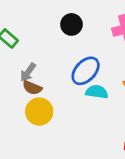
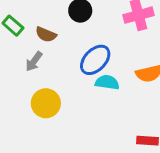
brown semicircle: (32, 88) -> (46, 34), moved

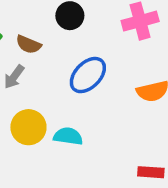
cyan semicircle: (107, 82) -> (68, 136), moved

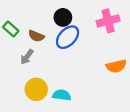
blue ellipse: (88, 75) -> (68, 37), moved

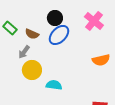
pink cross: (108, 21) -> (94, 21), turned -36
yellow circle: (36, 89) -> (32, 70), moved

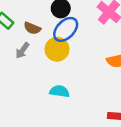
yellow circle: (32, 70) -> (57, 49), moved

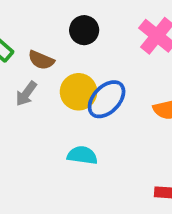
blue ellipse: (66, 29) -> (107, 99), moved

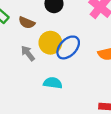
gray arrow: (26, 94) -> (28, 53), moved, turned 105

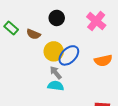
gray arrow: (28, 53) -> (56, 73), moved

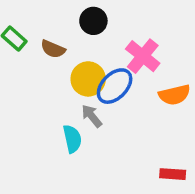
pink cross: (96, 21) -> (143, 56), moved
cyan semicircle: (56, 86) -> (72, 139), moved, turned 70

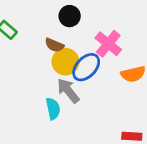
brown semicircle: (53, 49) -> (54, 45), moved
gray arrow: (92, 116) -> (68, 91), size x1.4

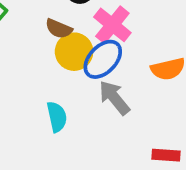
pink cross: (108, 44) -> (112, 25), moved
gray arrow: (68, 91) -> (114, 98), moved

